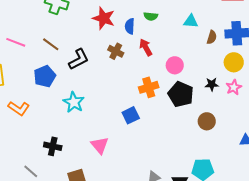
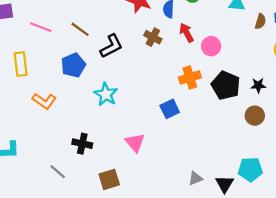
pink circle: (175, 65) -> (211, 46), moved
black star: (212, 84) -> (258, 85), moved

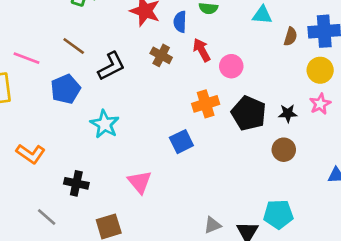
pink line: (41, 27) -> (27, 58), moved
orange L-shape: (44, 101) -> (31, 154), moved

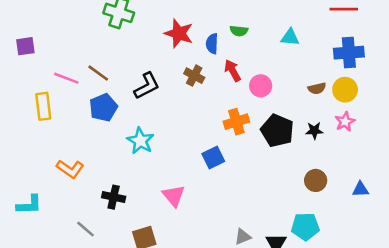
brown semicircle: (290, 37) -> (317, 88), moved, turned 60
brown line: (74, 46) -> (98, 73), moved
brown circle: (284, 150) -> (316, 180), moved

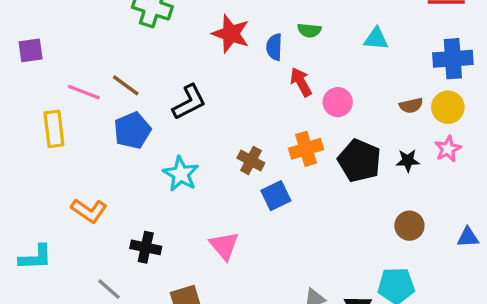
brown cross: (194, 76) -> (251, 161), moved

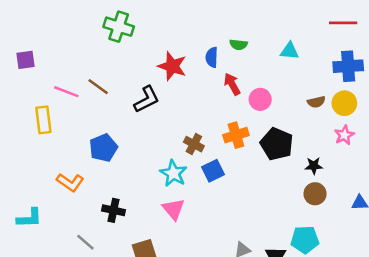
red star: (231, 34) -> (172, 66), moved
blue pentagon: (132, 130) -> (103, 148), moved
black star: (408, 161) -> (314, 166), moved
cyan star: (181, 174) -> (173, 173), moved

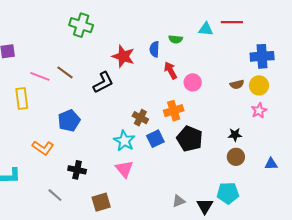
red line: (343, 23) -> (232, 22), moved
cyan triangle: (290, 51) -> (206, 29), moved
black pentagon: (277, 144) -> (190, 139), moved

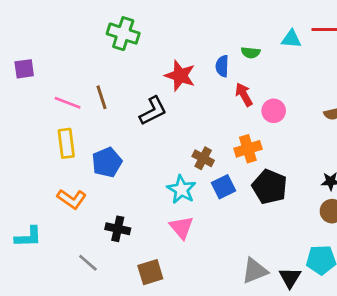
brown line: (65, 72) -> (101, 97), turned 36
yellow rectangle: (22, 99) -> (66, 143), moved
gray triangle: (179, 201) -> (255, 271), size x1.5

